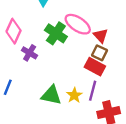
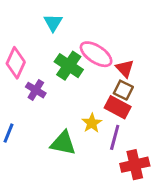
yellow star: (74, 95) -> (92, 123), moved

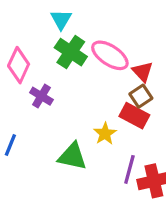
green cross: (69, 66) -> (71, 52), moved
brown square: (123, 90) -> (141, 96), turned 30
purple line: (115, 137) -> (129, 169), moved

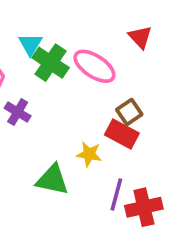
cyan triangle: (61, 19) -> (30, 44), moved
red triangle: (143, 72) -> (140, 37), moved
yellow star: (105, 134) -> (89, 154), turned -30

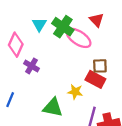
red triangle: (140, 37) -> (97, 20), moved
green cross: (51, 63) -> (63, 27), moved
brown square: (129, 112) -> (100, 66), turned 32

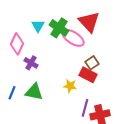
red triangle: (97, 20) -> (89, 22), size x1.6
brown square: (100, 66) -> (92, 63), turned -32
green triangle: (53, 107) -> (34, 92), moved

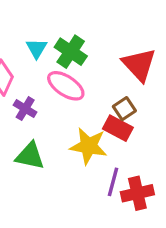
red triangle: (89, 22) -> (139, 65), moved
pink ellipse: (73, 38) -> (66, 86), moved
yellow star: (70, 86) -> (89, 146), size x1.6

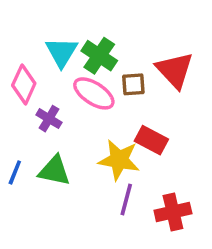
cyan triangle: (37, 48) -> (62, 52), size x1.4
brown square: (124, 109) -> (133, 84), moved, turned 30
purple line: (113, 182) -> (126, 199), moved

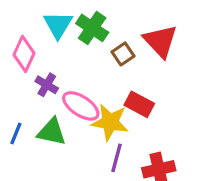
brown square: (133, 84) -> (123, 54), turned -30
pink ellipse: (94, 93) -> (81, 106), moved

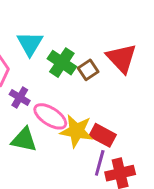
green cross: (92, 28) -> (62, 63), moved
red rectangle: (139, 104) -> (103, 135), moved
purple line: (117, 158) -> (100, 163), moved

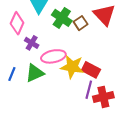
pink ellipse: (50, 116) -> (53, 56), turned -45
green triangle: (24, 140) -> (35, 73), turned -36

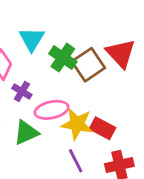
brown square: (80, 23) -> (88, 65), size x1.6
purple line: (89, 90) -> (76, 161), moved, turned -42

